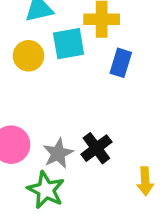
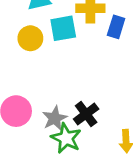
blue rectangle: (121, 63) -> (116, 27), moved
green star: (46, 190) -> (66, 138), moved

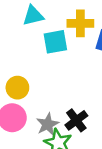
yellow circle: (30, 38) -> (17, 88), moved

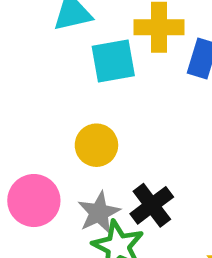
yellow circle: (17, 88) -> (96, 145), moved

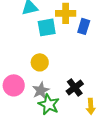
black cross: (152, 205) -> (75, 87), moved

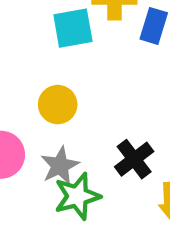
green star: (49, 104) -> (77, 196), turned 30

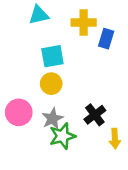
cyan square: (73, 28) -> (52, 56), moved

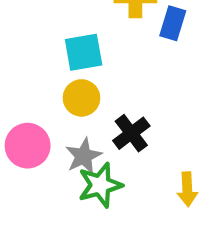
black cross: (95, 115) -> (131, 133), moved

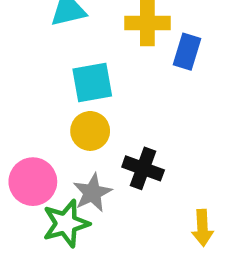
black cross: (131, 133) -> (143, 168), turned -33
green star: (100, 185) -> (66, 223), moved

